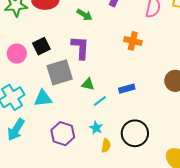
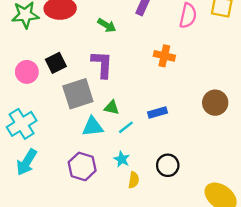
cyan triangle: (43, 98) -> (93, 127), moved
black circle: (135, 133) -> (168, 165), size x0.7

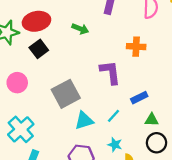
black square: (56, 63) -> (39, 49), moved
purple L-shape: (102, 64) -> (110, 72), moved
green triangle: (112, 108) -> (152, 120), moved

